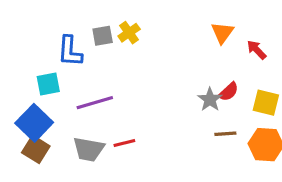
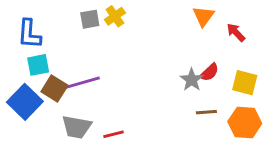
blue L-shape: (70, 51) -> (29, 34), moved
red line: (124, 143) -> (113, 134), moved
brown square: (36, 149) -> (54, 89), moved

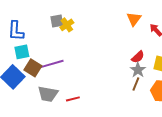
yellow cross: (115, 16) -> (67, 25), moved
gray star: (192, 80) -> (138, 70), moved
brown line: (206, 112) -> (136, 84), turned -64

